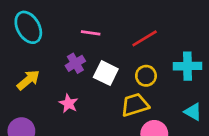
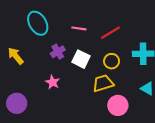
cyan ellipse: (28, 27) -> (38, 23), moved
pink line: (91, 33) -> (79, 28), moved
yellow arrow: (28, 80) -> (16, 56), moved, turned -90

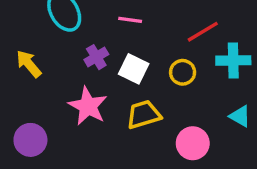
red line: (110, 33) -> (203, 32), moved
pink star: (53, 82) -> (88, 106), size x1.6
yellow trapezoid: (103, 83) -> (144, 115), moved

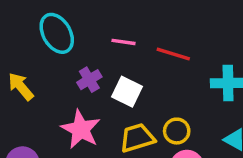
red line: (203, 32) -> (173, 54), moved, turned 48
yellow circle: (183, 72) -> (177, 131), moved

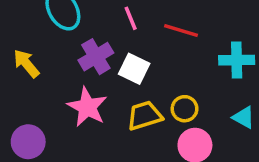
pink line: (124, 42) -> (131, 18), turned 60
purple cross: (89, 80) -> (96, 57), size x1.4

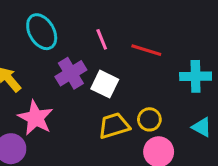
pink star: (87, 107) -> (35, 118), moved

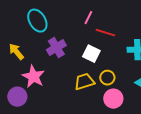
pink line: (102, 39) -> (88, 18), moved, turned 48
white square: (105, 84) -> (91, 54), moved

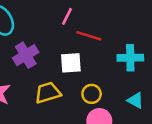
white square: (91, 54) -> (71, 63), turned -30
yellow trapezoid: (84, 82) -> (48, 93), moved

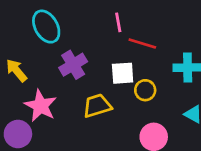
pink line: (67, 16) -> (118, 22), turned -36
yellow circle: (92, 94) -> (145, 90), moved

